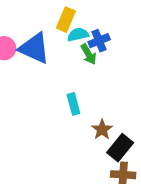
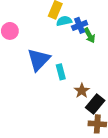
blue triangle: (34, 48) -> (39, 60), moved, turned 50
green arrow: (88, 54) -> (90, 35), moved

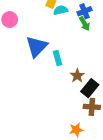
blue cross: (80, 25) -> (85, 11), moved

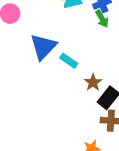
cyan rectangle: (57, 58) -> (69, 61), turned -40

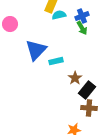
cyan rectangle: (69, 61) -> (56, 61), turned -48

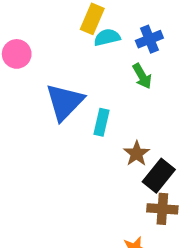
green arrow: (82, 28) -> (142, 76), moved
cyan rectangle: (56, 61) -> (102, 122), turned -64

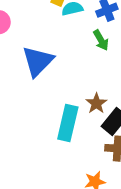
cyan rectangle: (102, 122) -> (68, 123), moved, size x1.6

